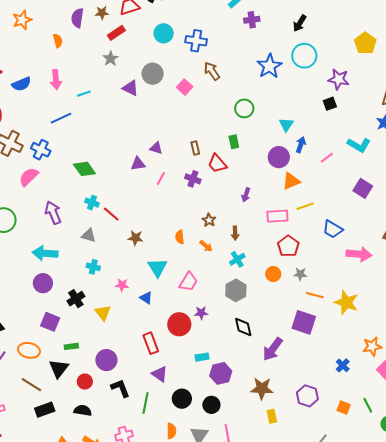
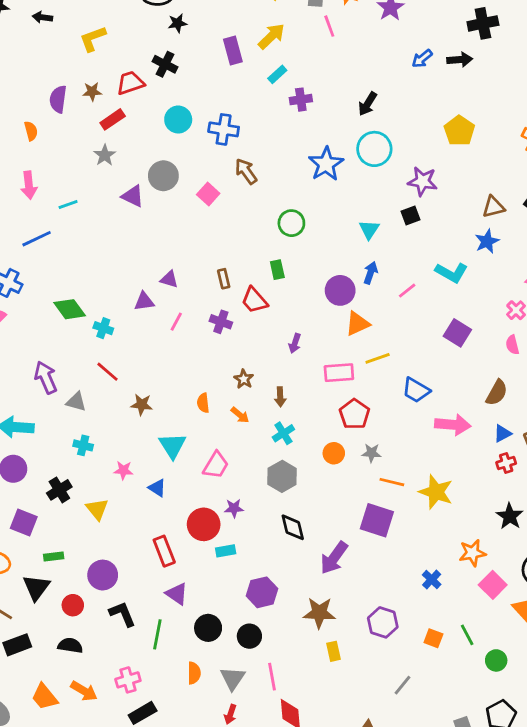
cyan triangle: (286, 125) -> (369, 230), moved
cyan cross: (92, 203) -> (103, 328), moved
purple arrow: (53, 213) -> (46, 377), moved
cyan rectangle: (202, 357) -> (226, 551), moved

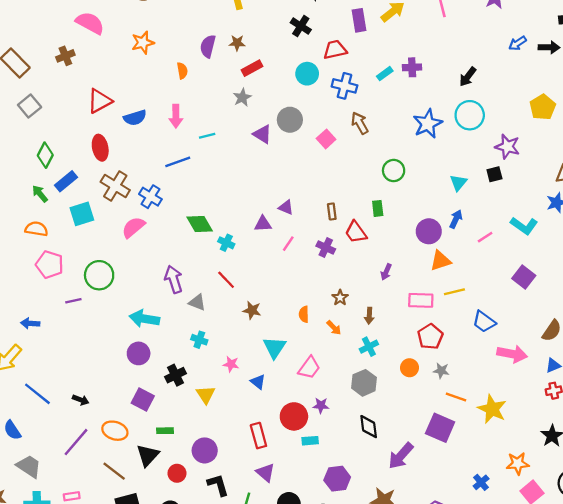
cyan rectangle: (277, 74) -> (385, 74), moved
red trapezoid: (130, 83) -> (335, 50), moved

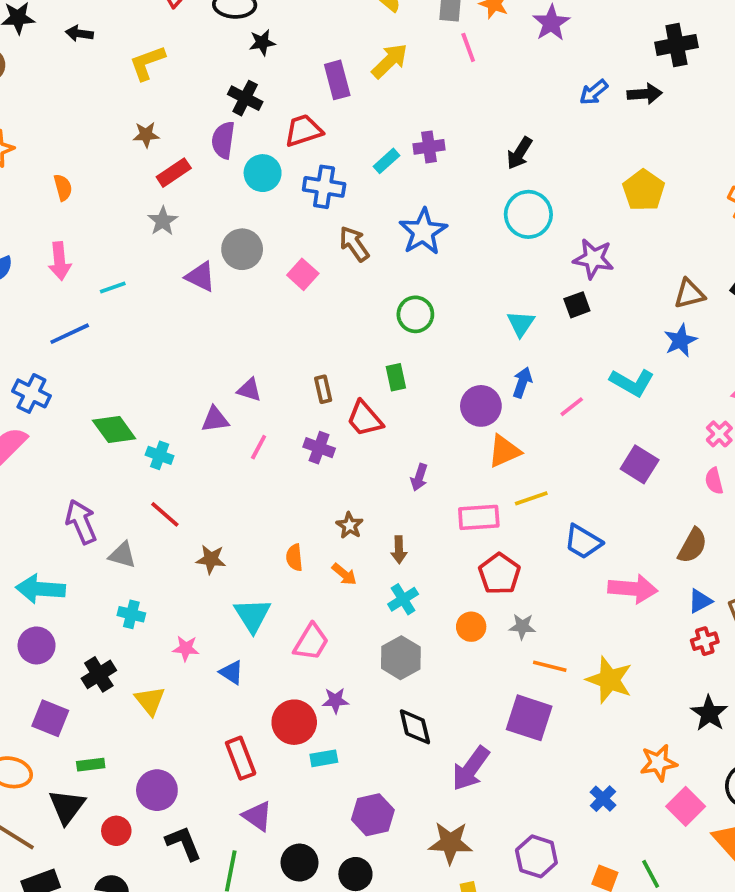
purple semicircle: (208, 46) -> (223, 140), moved
blue star: (428, 124) -> (423, 232), moved

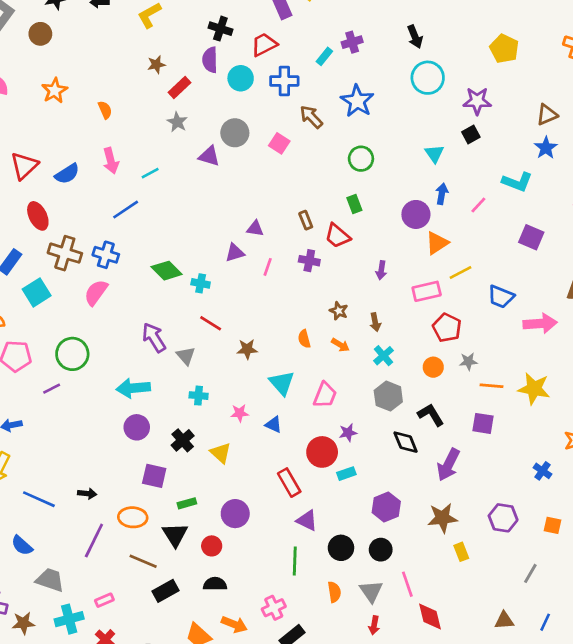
black arrow: (519, 153) -> (415, 37), turned -45
gray triangle: (122, 555) -> (186, 356), turned 42
purple square: (529, 718) -> (483, 423), size x0.7
black L-shape: (184, 843) -> (431, 415), moved

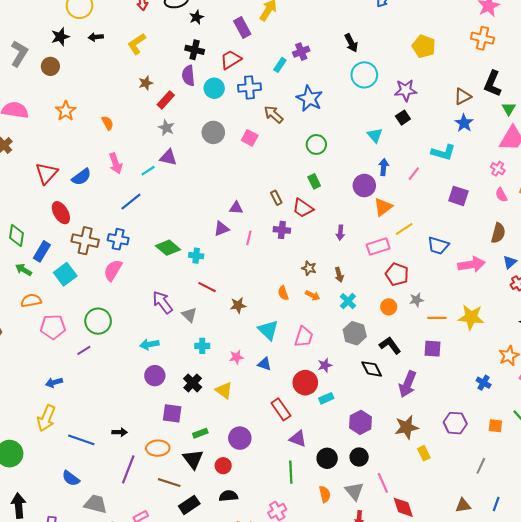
purple triangle: (209, 156) -> (168, 157), moved
cyan arrow: (133, 388) -> (149, 344), size x0.7

